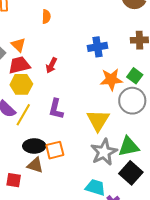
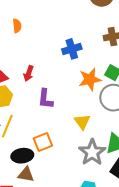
purple L-shape: (56, 109) -> (45, 99), moved
yellow triangle: (98, 120) -> (82, 122), size x0.7
orange square: (55, 150) -> (43, 142), moved

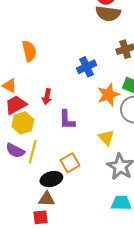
orange semicircle: (17, 26) -> (29, 51), size x1.5
brown triangle: (26, 175) -> (47, 199), moved

